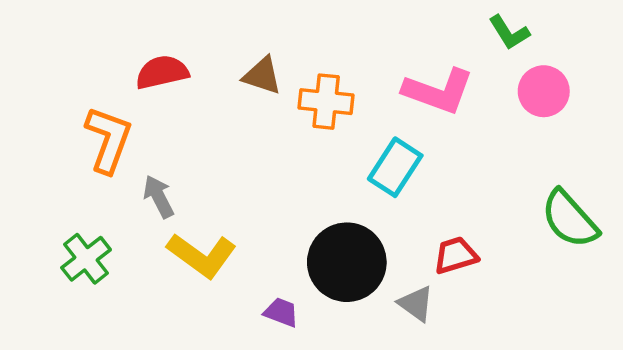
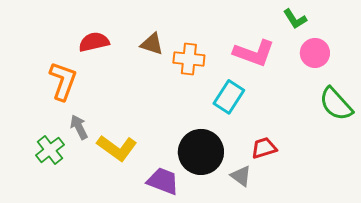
gray arrow: (159, 197) -> (79, 127), moved
green semicircle: (570, 219) -> (336, 104), moved
purple trapezoid: (281, 312) -> (163, 181), size x1.6

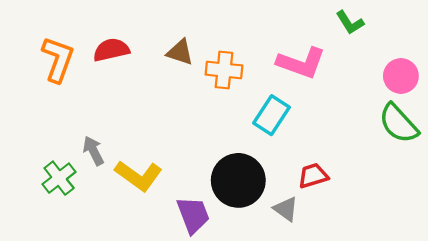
pink circle: (315, 53) -> (401, 76), moved
orange L-shape: (63, 81) -> (58, 59), moved
purple trapezoid: (163, 181) -> (193, 215), turned 48

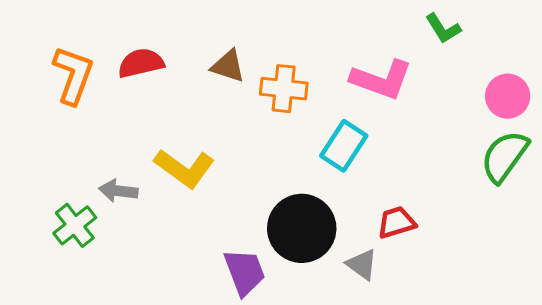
green semicircle: (399, 123) -> (505, 156), turned 78
gray arrow: (93, 151) -> (118, 191), turned -56
yellow L-shape: (139, 176) -> (184, 168), moved

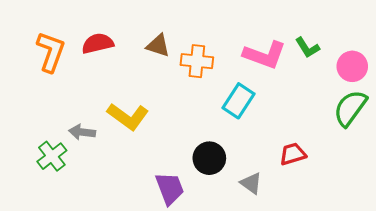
green L-shape: (443, 28) -> (307, 48), moved
red trapezoid: (396, 222) -> (293, 154), moved
black circle: (302, 228) -> (209, 158), size x0.7

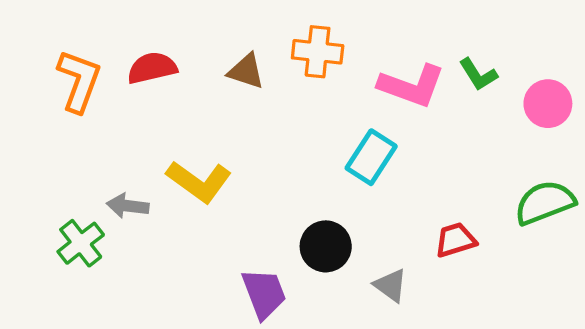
orange cross: (197, 61) -> (318, 52), moved
green semicircle: (350, 108) -> (545, 203), moved, turned 33

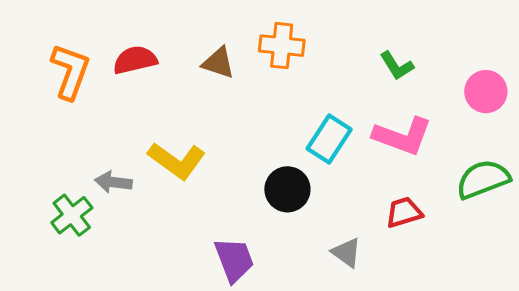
green L-shape: (478, 74) -> (397, 66), moved
pink L-shape: (412, 86) -> (402, 136), moved
black circle: (326, 246) -> (287, 189), moved

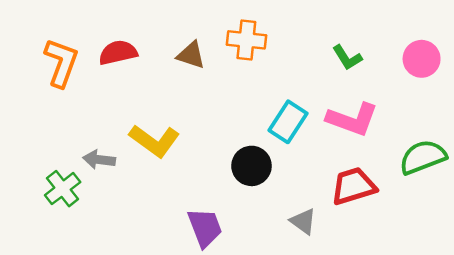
pink circle: (486, 92) -> (422, 59), moved
red trapezoid: (404, 212) -> (354, 186), size x1.4

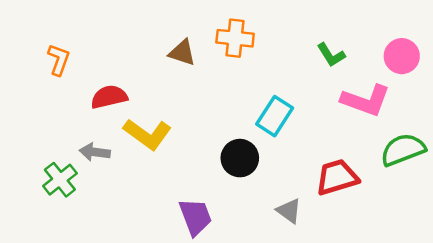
red semicircle: (118, 53) -> (109, 97), moved
orange L-shape: (61, 63) -> (59, 60), size x0.7
pink L-shape: (352, 119) -> (366, 100), moved

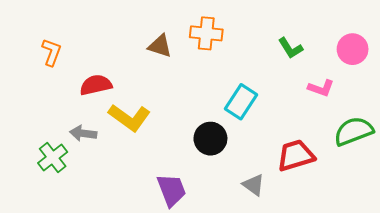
pink L-shape: (366, 100) -> (321, 88), size x0.6

